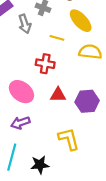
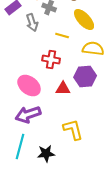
purple hexagon: (87, 101) -> (85, 77), moved
purple arrow: (20, 123) -> (28, 115), size x1.4

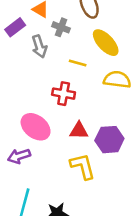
purple hexagon: (85, 77) -> (109, 140), moved
purple arrow: (28, 115) -> (19, 156), moved, size x0.7
yellow L-shape: (73, 130) -> (83, 166), moved

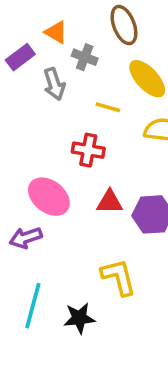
yellow L-shape: (83, 166) -> (119, 277), moved

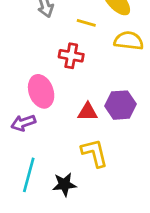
pink ellipse: (49, 197) -> (41, 91), turned 32
red triangle: (110, 202) -> (88, 112), moved

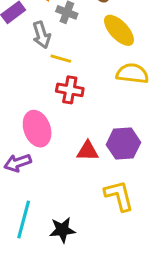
yellow line: (86, 23) -> (61, 59), moved
yellow L-shape: (94, 153) -> (119, 196), moved

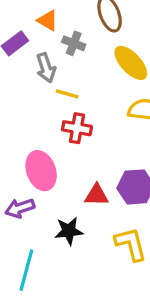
black star: (62, 230) -> (69, 231), moved

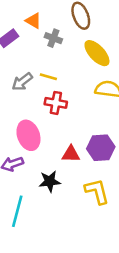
gray arrow: (46, 68) -> (22, 82), moved, turned 70

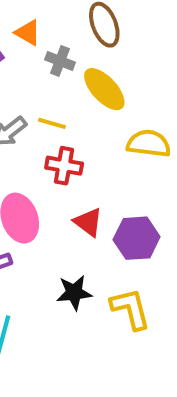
yellow ellipse: (97, 53) -> (104, 89), moved
red triangle: (71, 154) -> (88, 222), moved, turned 36
black star: (50, 181) -> (74, 293), moved

